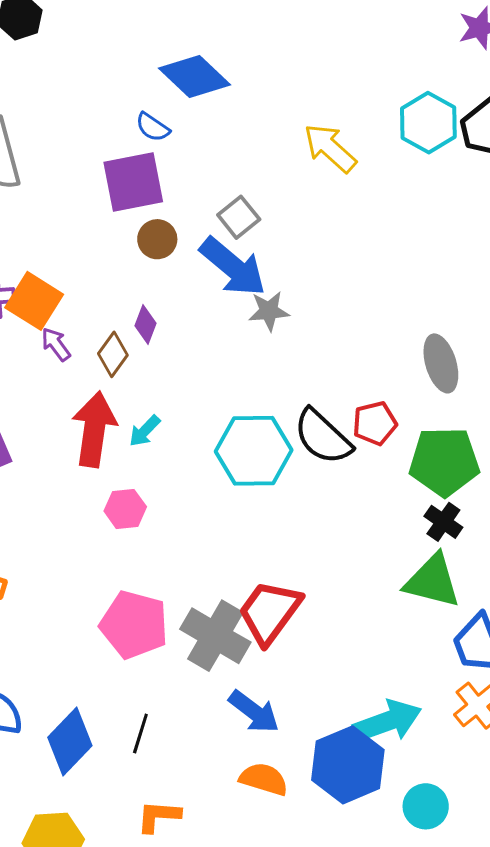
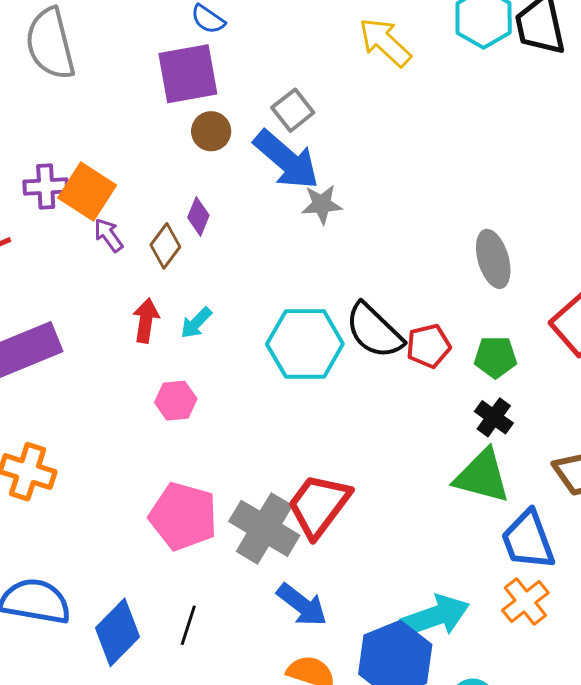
red pentagon: (375, 423) -> (428, 346), moved
red arrow: (94, 429) -> (146, 321), size x0.6
green pentagon: (444, 462) -> (495, 357), size x0.6

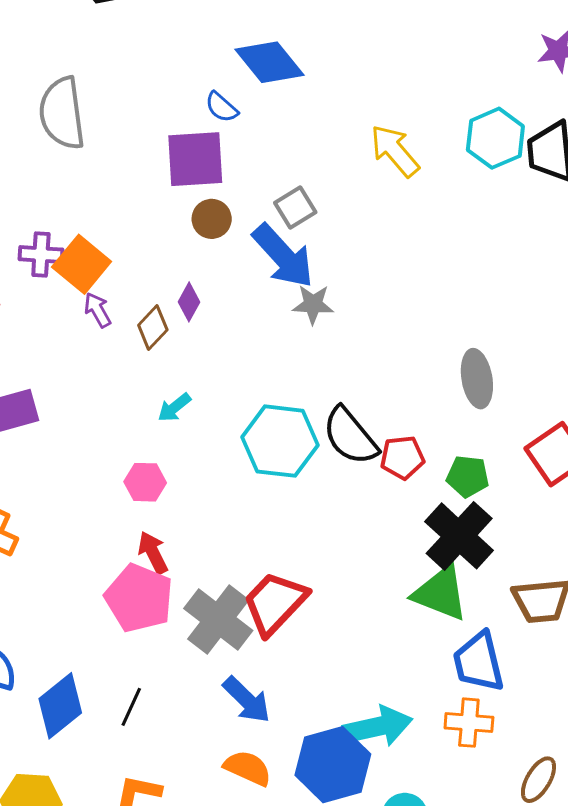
red arrow: (146, 321) -> (153, 553), moved, turned -42
black cross: (494, 417) -> (459, 536), size x1.8
orange cross: (525, 601) -> (469, 723), turned 36

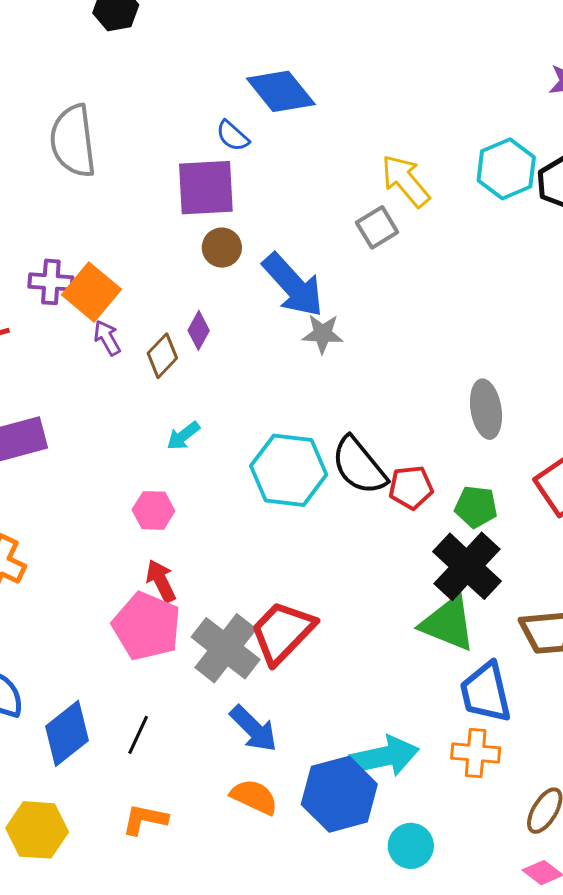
gray square: (295, 208) -> (377, 227), moved

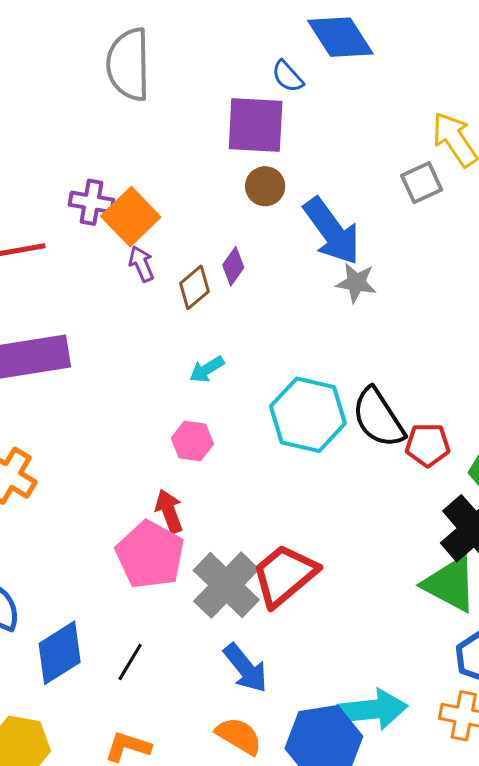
pink hexagon: (153, 510) -> (192, 441), moved

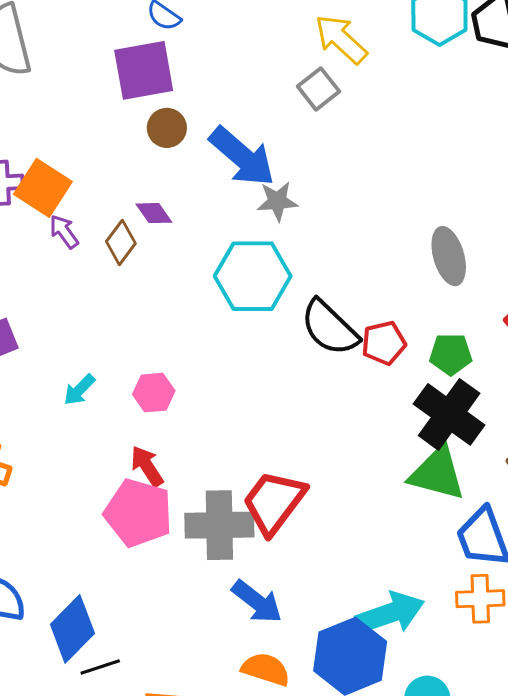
purple diamond: (233, 266) -> (154, 213), turned -57
cyan arrow: (207, 369) -> (79, 390), moved
cyan hexagon: (308, 415) -> (253, 276), moved
gray cross: (226, 585) -> (219, 525), turned -32
black line: (130, 662) -> (100, 667), moved, turned 54

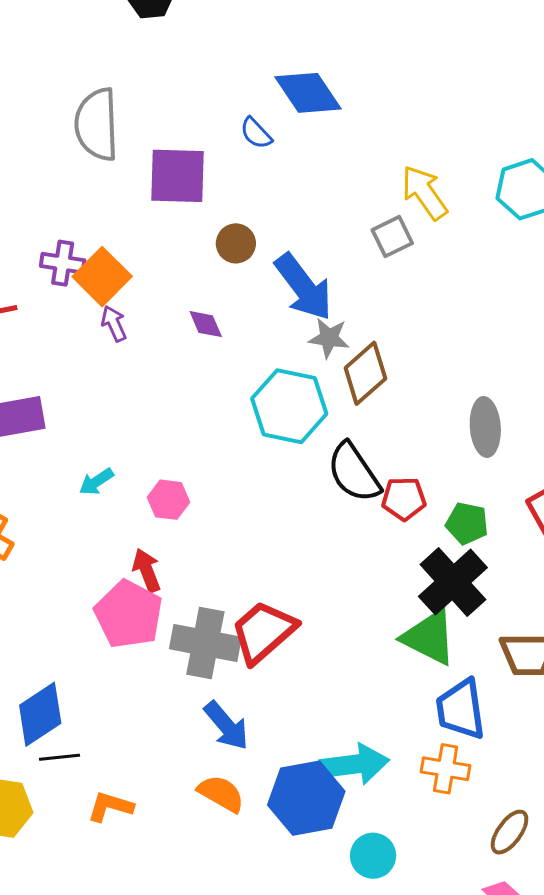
purple square: (144, 70) -> (177, 176), moved
brown diamond: (121, 242) -> (365, 373), moved, size x1.4

